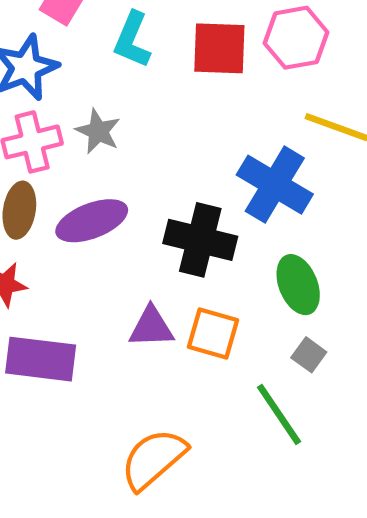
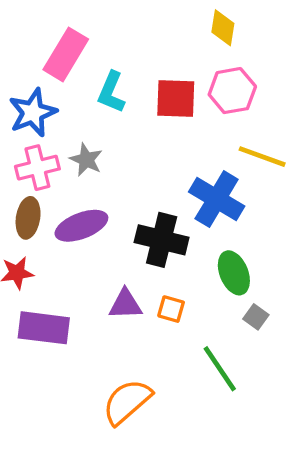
orange square: (213, 334) -> (171, 309), size x0.7
gray square: (309, 355) -> (256, 317), moved

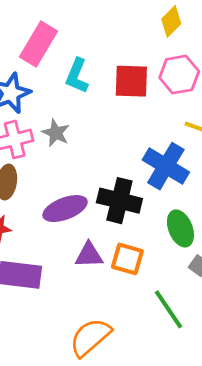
yellow diamond: (223, 28) -> (171, 21), turned 36
purple ellipse: (81, 226) -> (65, 209), moved
orange square: (171, 309) -> (127, 259), size x1.4

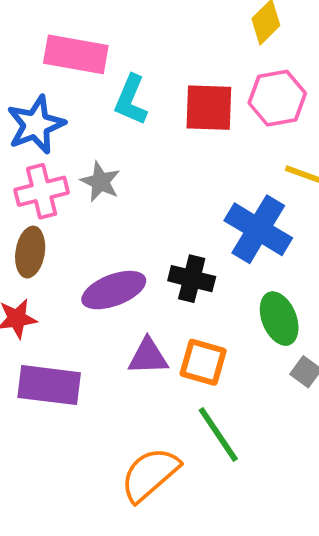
pink rectangle: (38, 44) -> (76, 54), turned 69
black cross: (119, 201) -> (192, 279), size x0.7
green line: (169, 309) -> (218, 434), moved

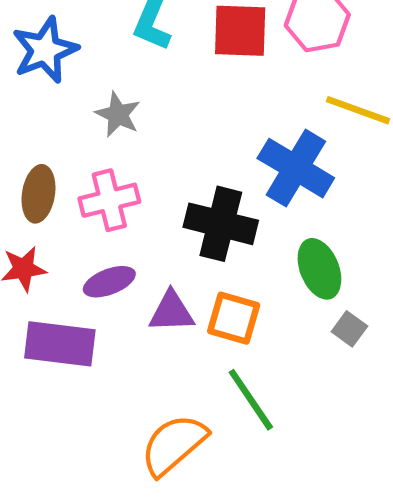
pink cross: (42, 191) -> (109, 200), moved
black cross: (192, 279) -> (221, 224), size x1.4
purple ellipse: (114, 290) -> (109, 282), moved, size x0.7

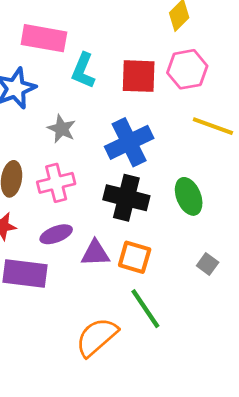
blue cross: (296, 168) -> (129, 142), moved, turned 33
green ellipse: (319, 269) -> (189, 196), moved

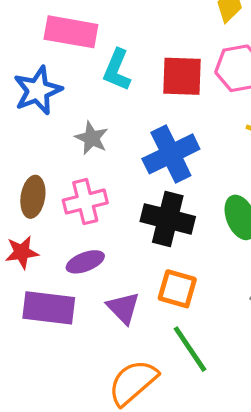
purple triangle: (95, 253) -> (123, 308), moved, turned 48

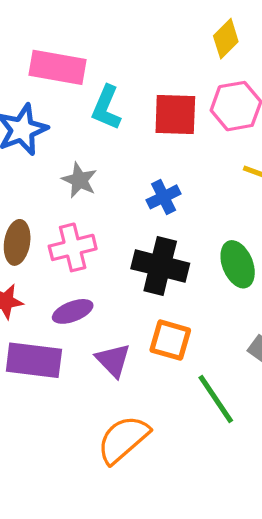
blue cross: (171, 154) -> (164, 197), size x0.6
green line: (190, 349) -> (216, 399), moved

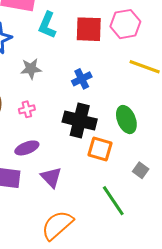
gray star: (79, 180) -> (31, 69), turned -30
pink cross: (73, 247) -> (27, 109), size x0.6
orange square: (170, 340) -> (100, 149), moved

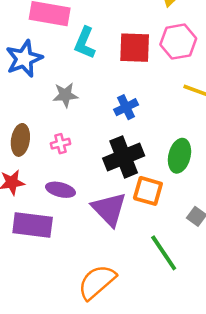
green ellipse: (126, 120) -> (179, 156), turned 36
black cross: (80, 121) -> (124, 157), turned -36
purple ellipse: (27, 148) -> (60, 190), turned 35
purple triangle: (51, 177) -> (109, 209), moved, size x1.4

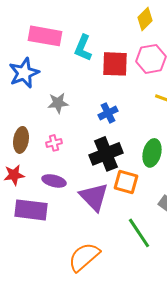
cyan L-shape: (85, 43) -> (83, 48), moved

